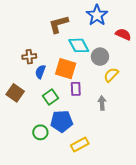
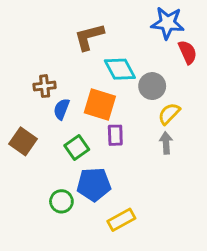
blue star: (97, 15) -> (168, 23), moved, turned -30
red semicircle: (123, 34) -> (188, 52), turned 42
gray arrow: (102, 103) -> (166, 143), moved

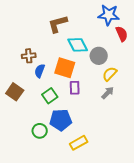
gray arrow: (166, 143) -> (108, 93), turned 48

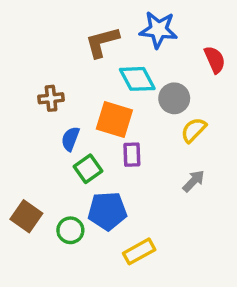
blue star: (109, 15) -> (158, 30), moved
blue semicircle: (40, 71) -> (70, 139), moved
brown square: (15, 92) -> (26, 216), moved
gray arrow: (108, 93) -> (194, 181), moved

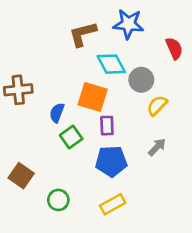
brown cross: (51, 98) -> (18, 90), moved, size x1.4
blue pentagon: (107, 211) -> (111, 161), moved
green circle: (70, 230) -> (58, 200), moved

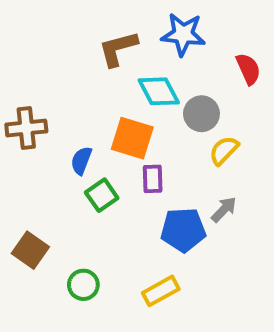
blue pentagon: (111, 161) -> (183, 230), moved

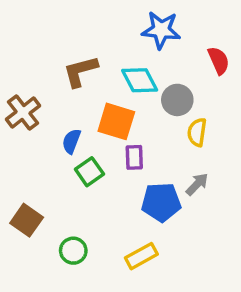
brown L-shape: (118, 49) -> (80, 71), moved
brown cross: (26, 128) -> (23, 113), turned -32
yellow semicircle: (224, 150) -> (197, 132), turned -36

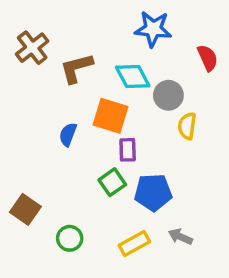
brown cross: (23, 113) -> (32, 48), moved
green square: (89, 172) -> (112, 182), moved
gray arrow: (197, 184) -> (180, 237), moved, turned -110

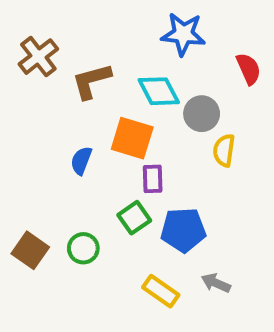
green circle: (70, 238) -> (83, 248), moved
yellow rectangle: (134, 243) -> (161, 291), turned 64

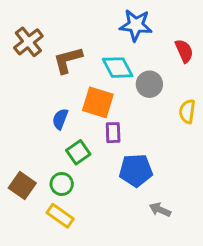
yellow semicircle: (224, 150) -> (187, 111), moved
green square: (134, 218) -> (78, 152), moved
yellow rectangle: (161, 291) -> (60, 216), moved

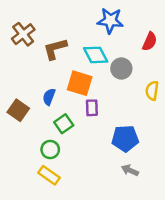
red semicircle: (184, 51) -> (150, 41), turned 48
blue pentagon: (136, 170) -> (125, 138), moved
brown square: (22, 185) -> (18, 110), moved

